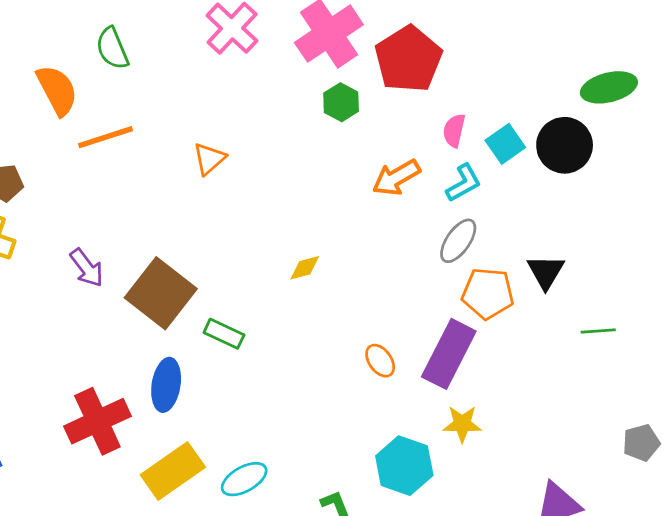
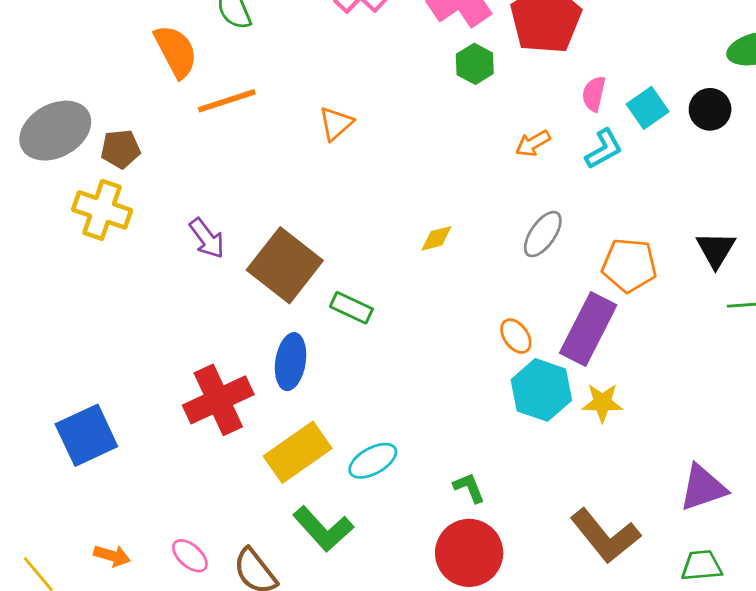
black circle: (565, 145) -> (710, 109), size x0.7
orange arrow: (396, 178) -> (533, 143), size x0.7
gray ellipse: (458, 241) -> (543, 234), moved
black triangle: (546, 272) -> (716, 250), moved
cyan hexagon: (404, 466) -> (541, 390), moved

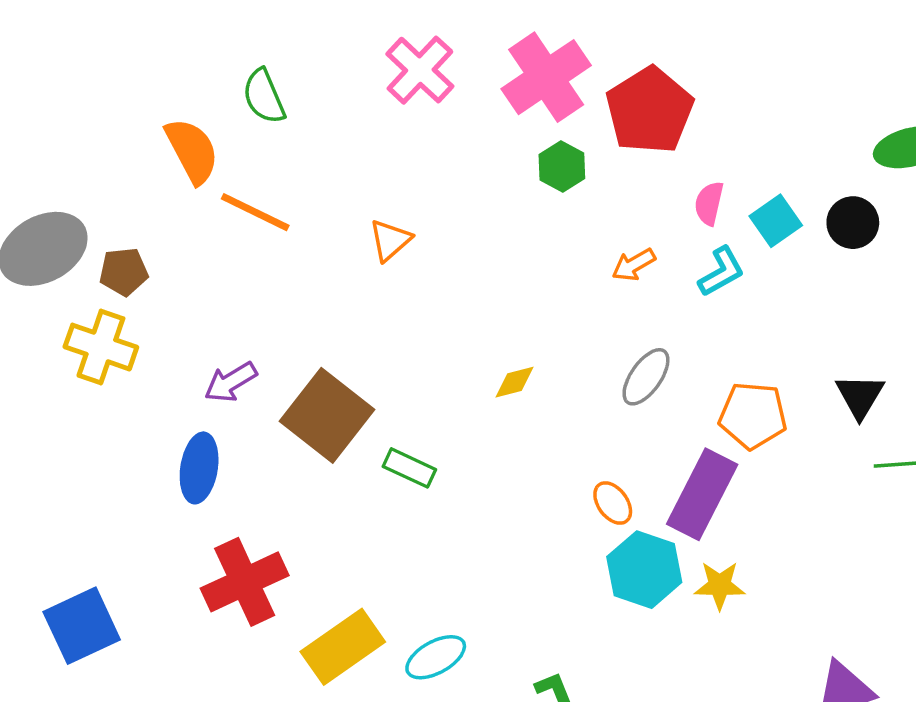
orange line: (227, 101) -> (255, 212), turned 44
purple arrow: (207, 238) -> (231, 382), turned 96
blue ellipse: (291, 362) -> (199, 468), moved

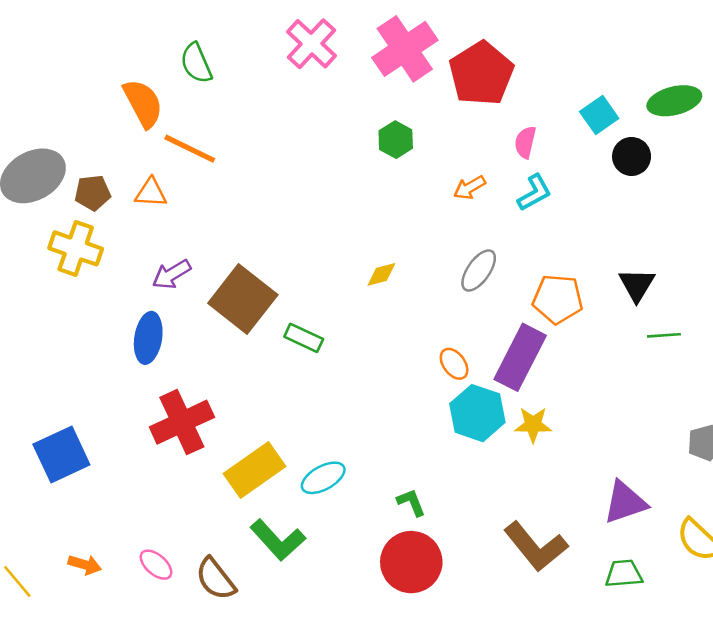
green hexagon: (562, 167) -> (396, 140), moved
cyan square: (776, 221) -> (599, 115), moved
orange triangle: (390, 240) -> (151, 193), moved, turned 44

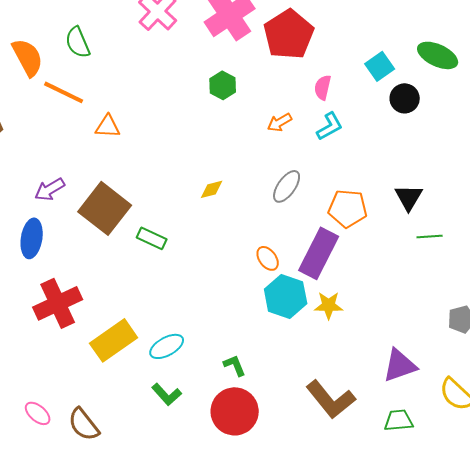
green semicircle: (196, 63) -> (78, 42), moved
green ellipse: (674, 101) -> (438, 55), turned 39
orange triangle: (151, 193) -> (108, 126), moved
green L-shape: (278, 540) -> (167, 394), moved, size x0.7

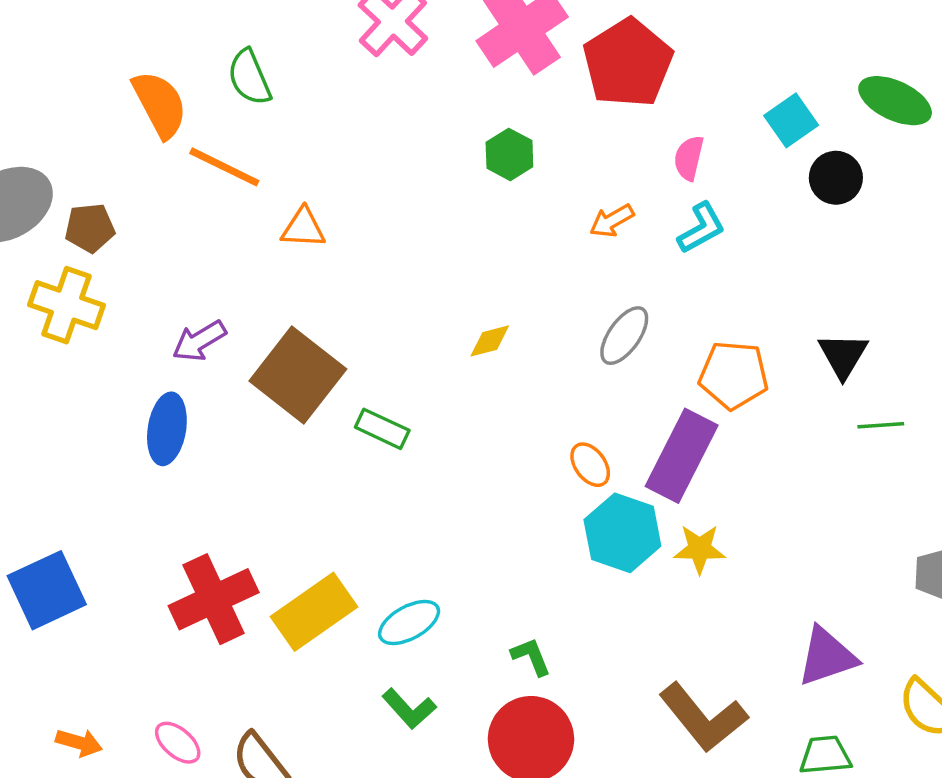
red cross: (58, 303) -> (214, 599), moved

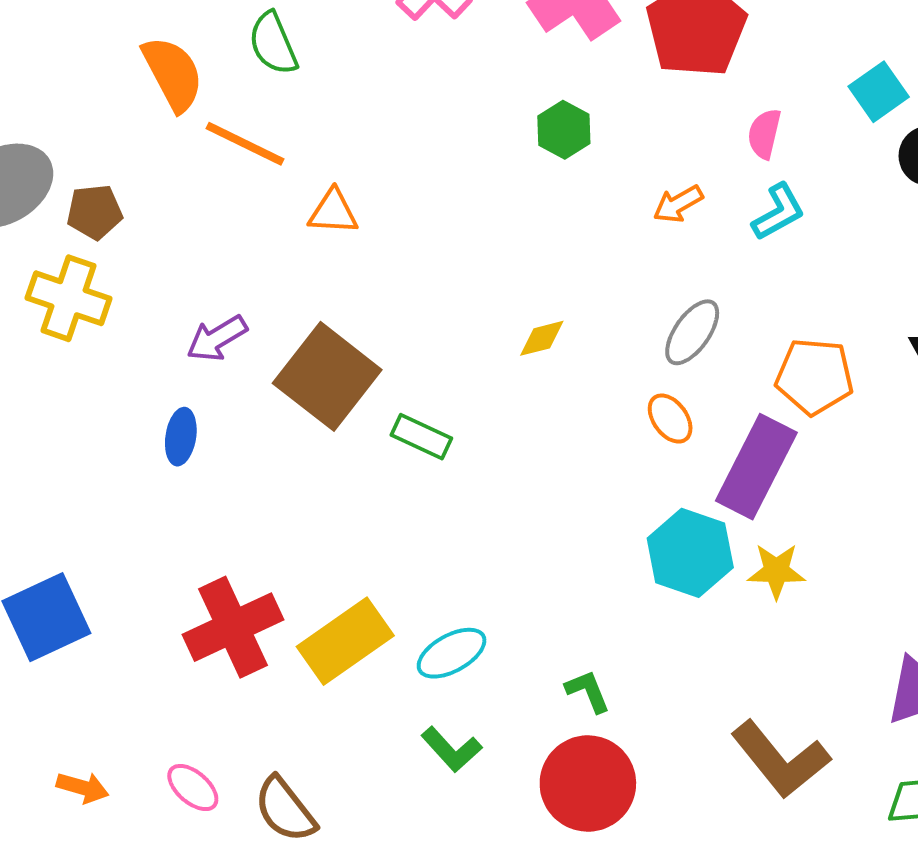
blue ellipse: (167, 429) -> (181, 437), size x0.7
orange ellipse: (590, 465) -> (670, 419), moved

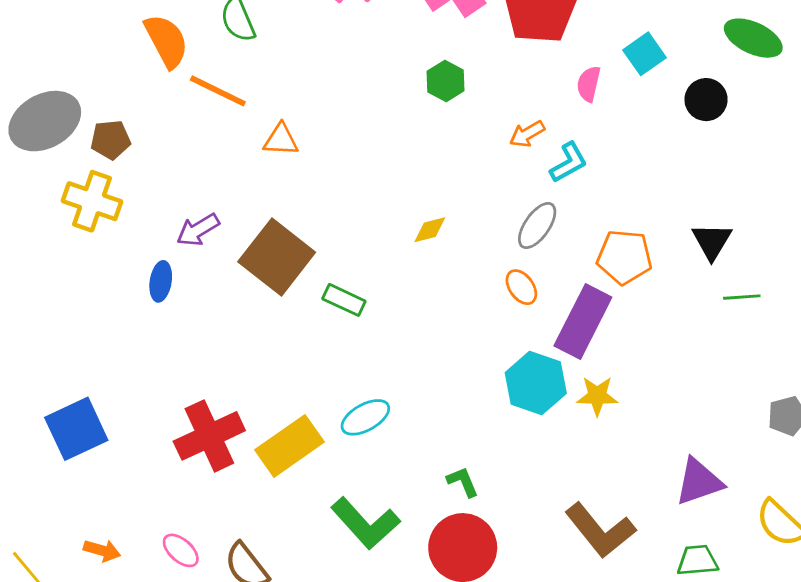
cyan square: (879, 92) -> (644, 54), moved
cyan L-shape: (778, 212) -> (569, 163), moved
blue ellipse: (181, 437) -> (161, 281), moved
cyan ellipse: (452, 653) -> (365, 417), moved
green L-shape: (452, 749) -> (365, 523), size x1.6

